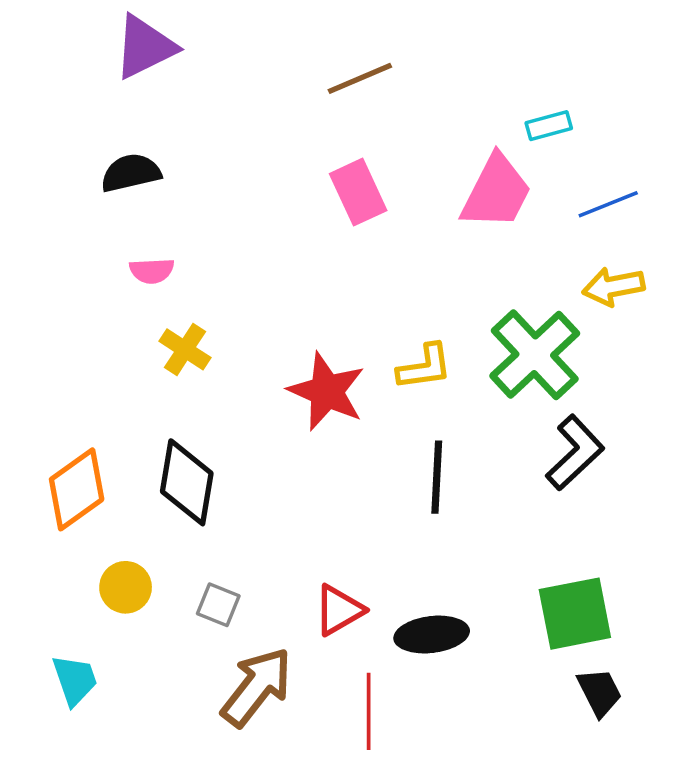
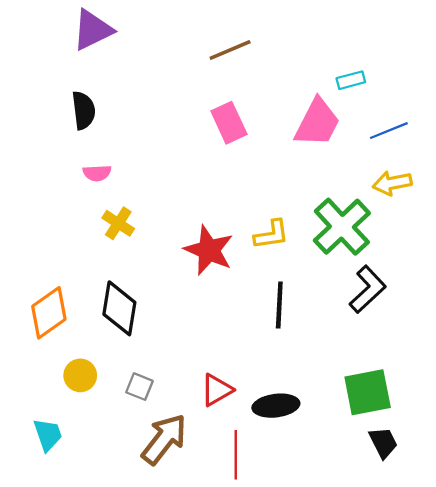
black semicircle: (131, 173) -> (84, 110), turned 96

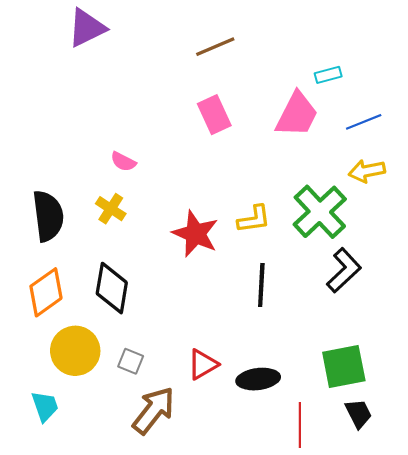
black semicircle: (84, 110) -> (48, 216), moved, size x1.4
pink semicircle: (97, 173) -> (123, 162), moved, turned 30
yellow circle: (80, 375) -> (75, 351), size x1.6
red line: (236, 455) -> (300, 425), moved

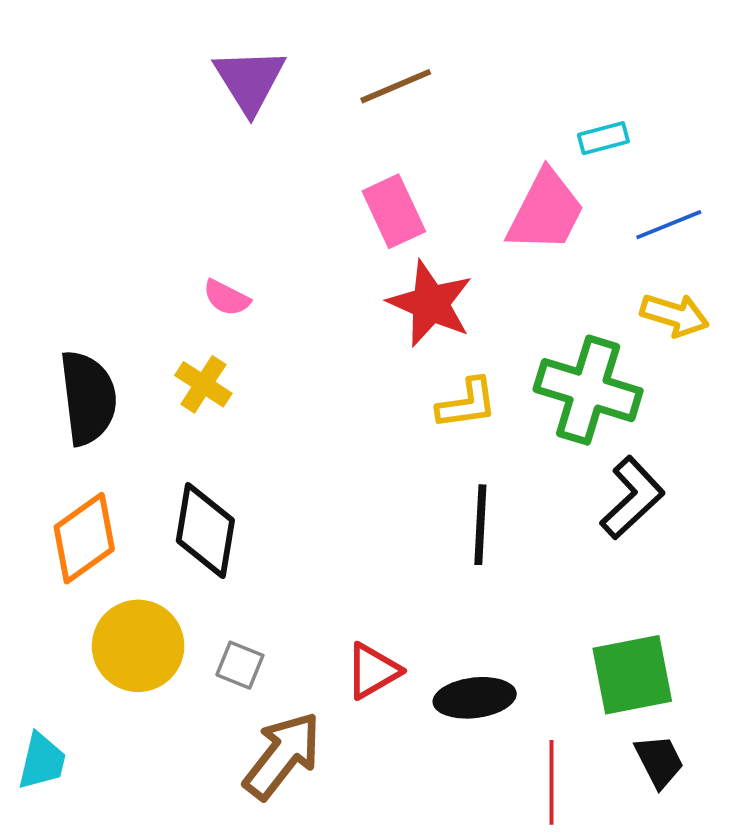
purple triangle: (87, 28) -> (250, 80), moved, turned -36
yellow arrow: (367, 171) -> (675, 315), turned -152
green cross: (320, 212) -> (588, 390), turned -30
red star: (195, 234) -> (430, 304), moved
cyan trapezoid: (45, 406) -> (42, 761), moved, turned 32

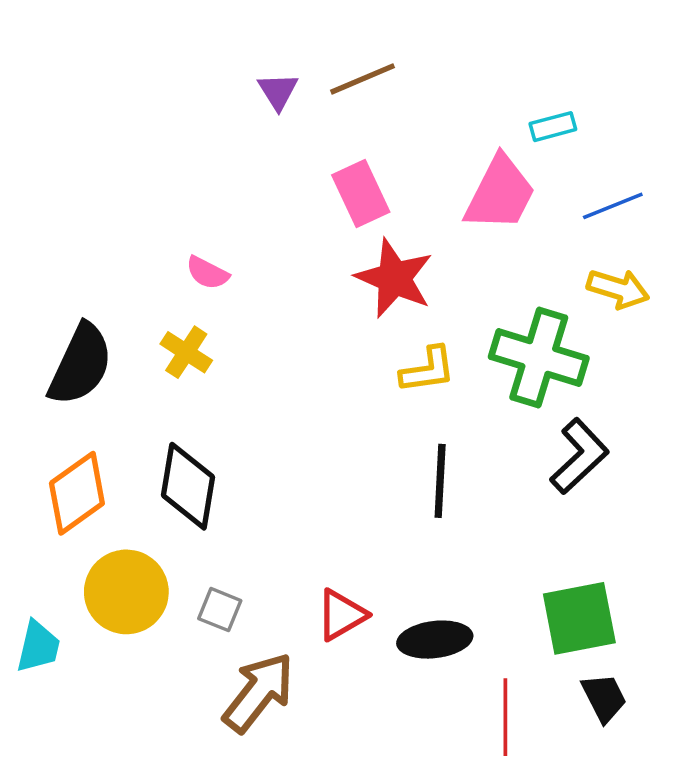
purple triangle: (250, 80) -> (278, 91), moved, size x0.6
black semicircle: (88, 398) -> (80, 365), turned 32
cyan trapezoid: (42, 761) -> (38, 647), moved

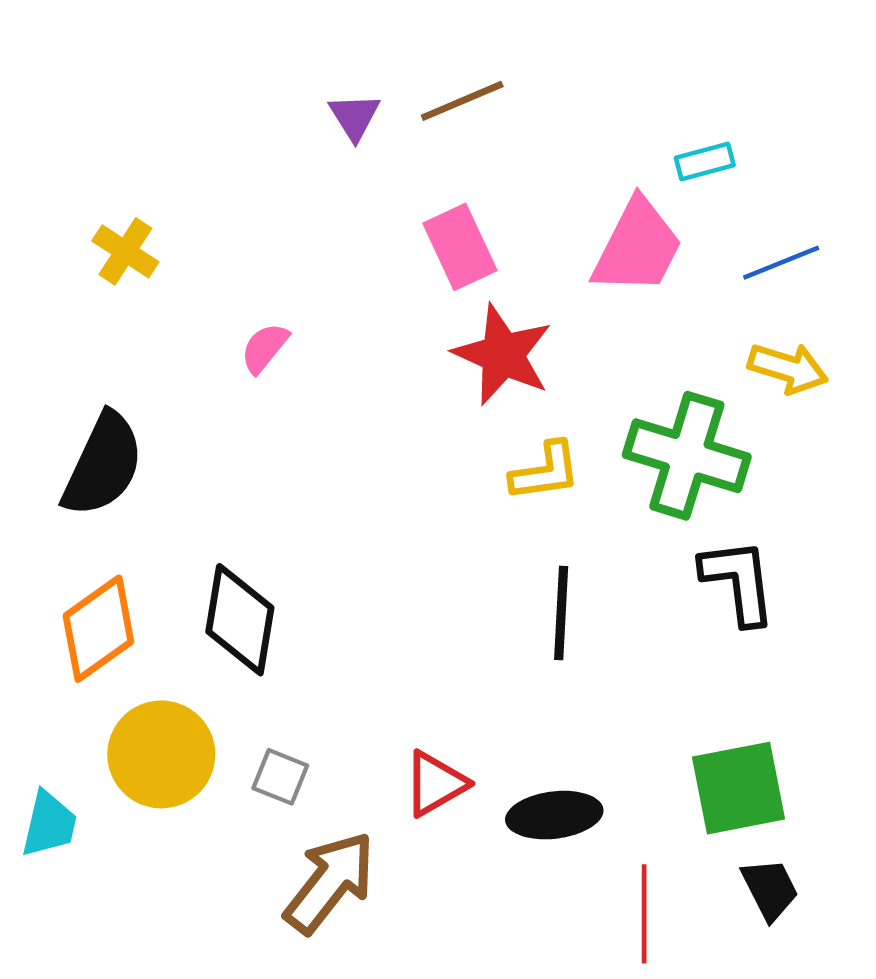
pink semicircle: (207, 273) -> (265, 348), turned 102
yellow cross: (186, 352) -> (125, 251), moved
black L-shape: (579, 456) -> (738, 581), turned -54

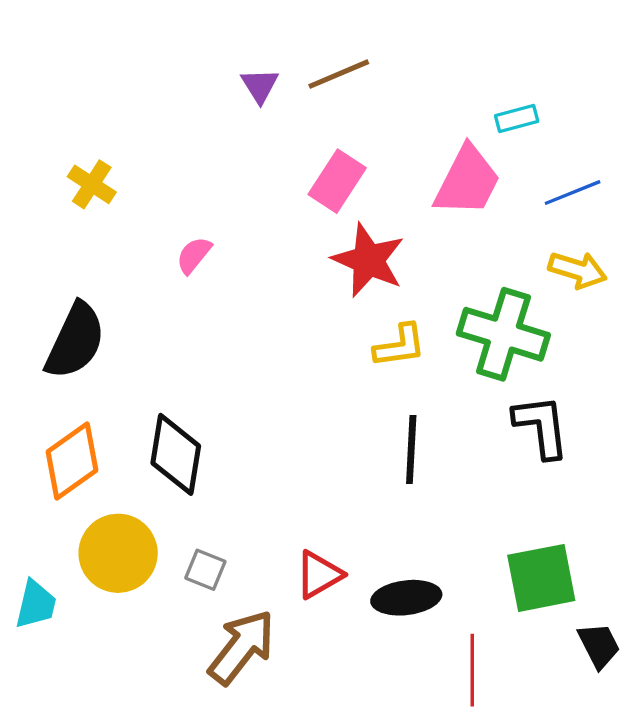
pink rectangle: (460, 247) -> (337, 181), turned 58
black trapezoid: (770, 889) -> (599, 645), moved

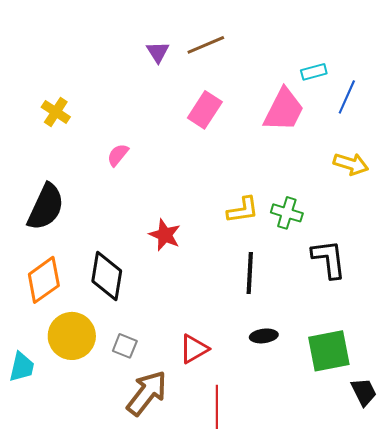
blue line: (573, 193) -> (347, 97), moved, turned -44
red star: (368, 260) -> (165, 235), moved, size x0.7
green cross: (503, 334) -> (287, 213), moved, size x0.6
black ellipse: (406, 598) -> (264, 336), moved, size x0.7
red line: (472, 670) -> (217, 407), moved

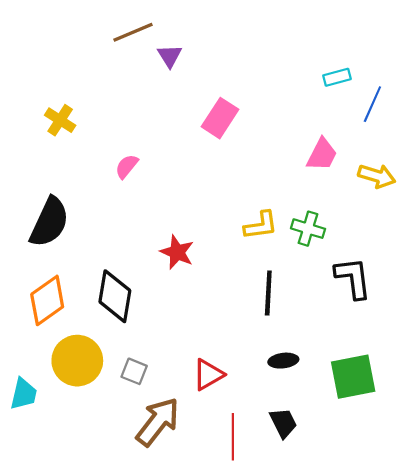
brown line: (206, 45) -> (133, 32), moved
pink trapezoid: (284, 110) -> (322, 155), moved, size x0.7
black trapezoid: (364, 392) -> (283, 423), moved

